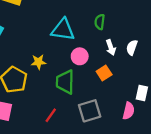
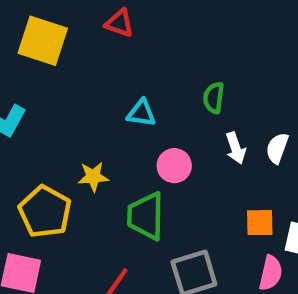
cyan triangle: (63, 30) -> (141, 113), size x0.6
orange square: (104, 73) -> (260, 223), moved, turned 32

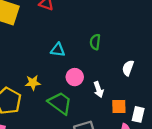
white arrow: (236, 148) -> (99, 90), moved
green trapezoid: (146, 216) -> (60, 103), turned 125

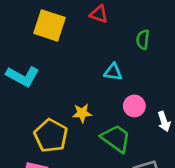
green semicircle: (95, 42) -> (143, 40), moved

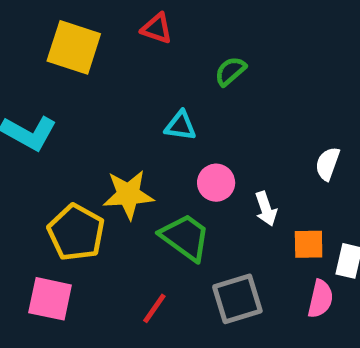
green semicircle: (143, 40) -> (230, 71), turned 42
yellow star: (82, 113) -> (128, 194), size x1.5

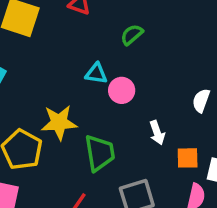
pink circle: (216, 183) -> (122, 90), moved
green trapezoid: (185, 237) -> (100, 153), turned 45

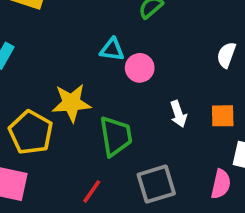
white semicircle: (201, 101) -> (226, 55), moved
orange square: (188, 158) -> (223, 116), moved

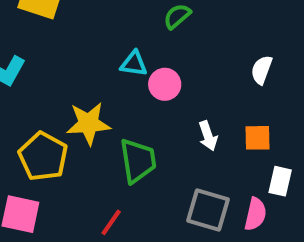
gray square: (156, 184) -> (208, 210), moved, turned 33

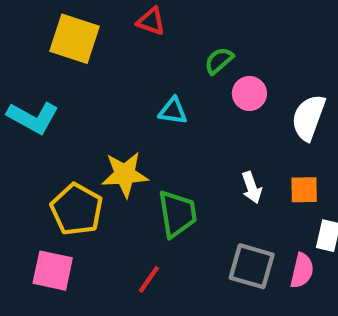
white semicircle: (262, 70) -> (308, 118), size x1.5
pink circle: (165, 84) -> (249, 93), moved

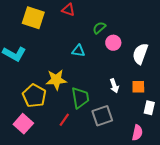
gray square: (252, 266) -> (102, 116), moved, turned -35
pink square: (53, 271) -> (23, 124), turned 30
pink semicircle: (302, 271) -> (137, 133), moved
red line: (149, 279) -> (64, 120), moved

